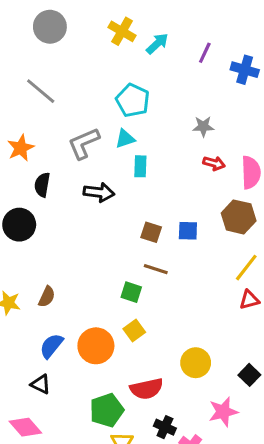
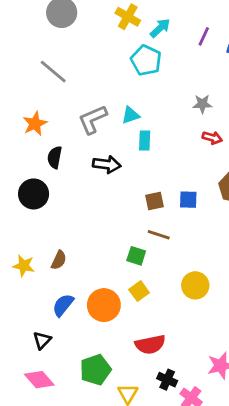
cyan pentagon: (133, 100) -> (146, 60), moved
brown square: (151, 232) -> (155, 201), turned -30
yellow circle: (196, 363) -> (195, 285), moved
black triangle: (41, 384) -> (42, 340), moved, turned 48
green pentagon: (107, 410) -> (95, 370), moved

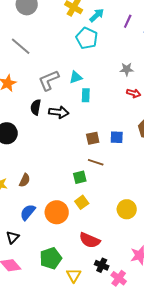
black semicircle: (55, 157) -> (36, 107), moved
green square: (136, 256) -> (80, 177), turned -32
yellow circle: (195, 285) -> (127, 209), moved
red semicircle: (150, 344) -> (90, 240), turned 35

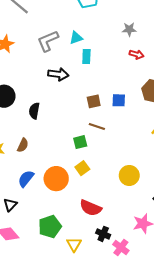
black semicircle: (36, 107) -> (34, 111), moved

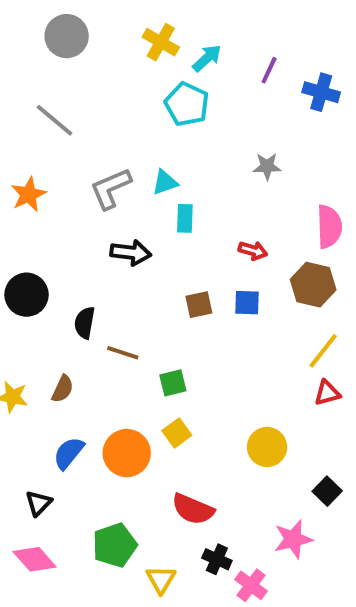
red arrow: (137, 54) -> (253, 251), moved
brown line: (97, 126) -> (123, 353), moved

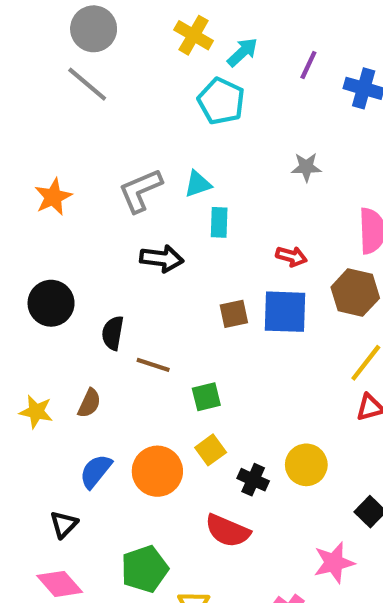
gray line: (55, 120) -> (87, 84), moved
blue square: (247, 303) -> (285, 312), size x1.6
black cross: (217, 559) -> (253, 480), moved

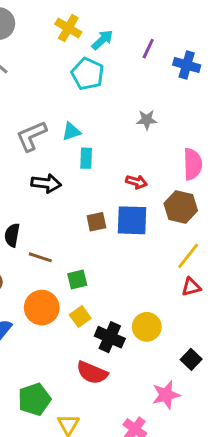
orange circle: (157, 471) -> (42, 308), moved
black cross: (253, 480) -> (110, 337), size x1.4

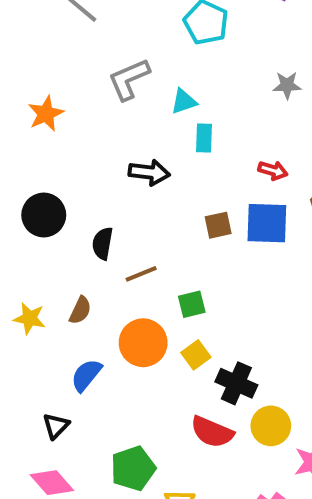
gray L-shape: (31, 136) -> (129, 79), moved
brown line: (40, 257) -> (141, 274), turned -40
yellow circle: (147, 327) -> (271, 426), moved

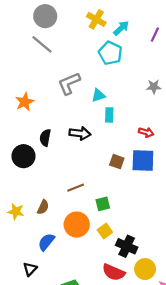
brown square: (218, 225) -> (117, 162), turned 32
black semicircle: (103, 243) -> (45, 138), moved

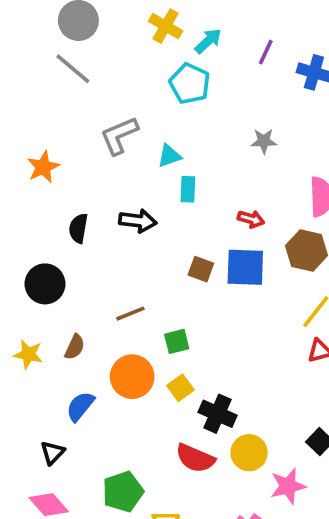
black circle: (24, 156) -> (45, 284), moved

